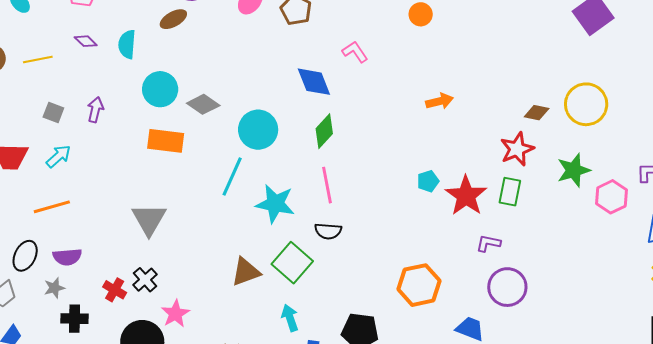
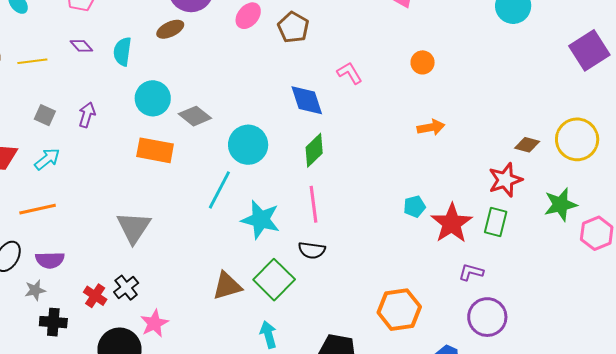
orange circle: (421, 14) -> (423, 62), moved

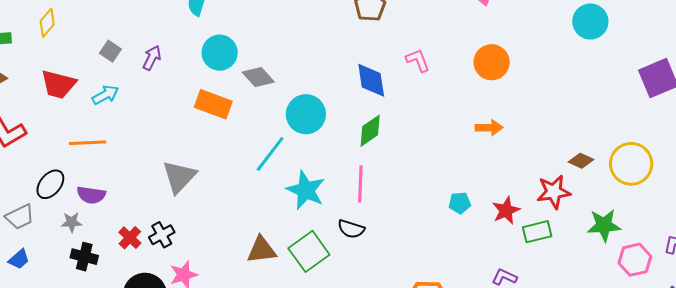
orange circle: (423, 62) -> (492, 62), size x1.5
green rectangle: (496, 222) -> (537, 232), turned 52
red star: (452, 223) -> (506, 210), moved, size x0.7

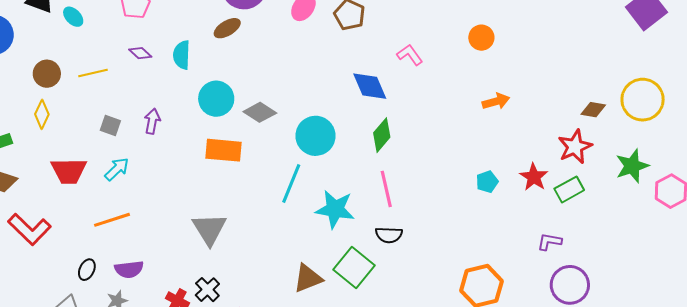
orange circle: (492, 62) -> (481, 38), size x0.7
black ellipse: (50, 184) -> (87, 270), size x0.7

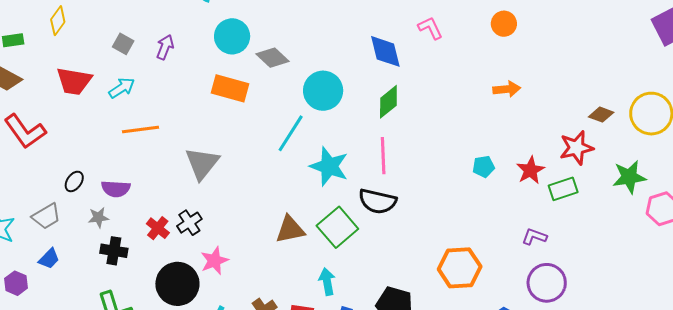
orange line: (112, 220) -> (140, 129), moved
black semicircle: (389, 235) -> (378, 201), size x1.4

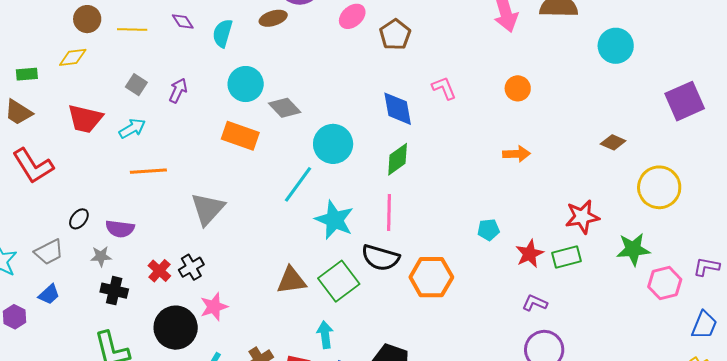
yellow diamond: (58, 21) -> (73, 57), turned 44
brown diamond: (601, 115) -> (613, 142), moved
red star: (530, 170) -> (530, 254), moved
orange hexagon: (460, 268) -> (431, 277), moved

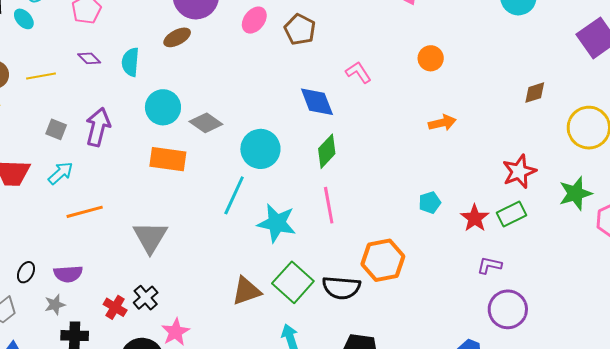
purple arrow: (178, 91) -> (98, 127), size x1.5
brown diamond: (613, 142) -> (535, 93), turned -30
black semicircle: (380, 258) -> (341, 288), moved

